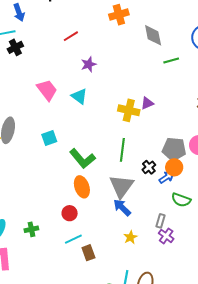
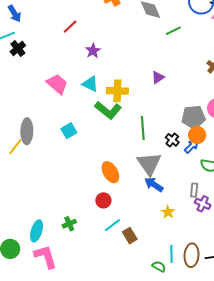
yellow cross: (129, 110) -> (117, 91), moved
green L-shape: (82, 159) -> (108, 110), moved

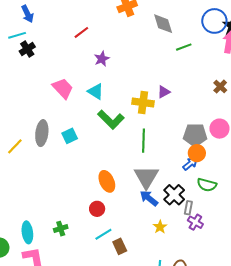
yellow cross: (117, 91) -> (143, 103), moved
gray ellipse: (27, 131) -> (42, 133), moved
black cross: (172, 140) -> (174, 195), moved, size x1.5
cyan ellipse: (37, 231) -> (27, 232), turned -30

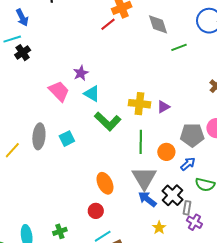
red line: (81, 32) -> (108, 24), moved
purple star: (102, 59) -> (81, 73), moved
purple triangle: (164, 92) -> (163, 107), moved
orange circle: (197, 153) -> (166, 152), moved

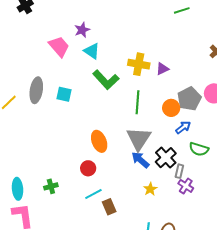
gray pentagon: (192, 135) -> (189, 99), turned -30
cyan square: (67, 139) -> (64, 94), turned 35
orange circle: (166, 152) -> (171, 108), moved

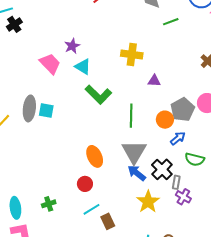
yellow cross: (139, 64) -> (132, 54), moved
purple triangle: (162, 69) -> (154, 81), turned 32
cyan square: (64, 94) -> (46, 110), moved
yellow star: (150, 189) -> (148, 202), size x1.6

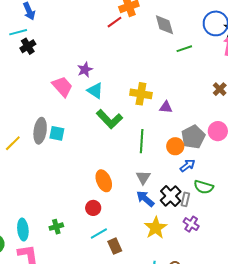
yellow cross: (132, 54) -> (141, 94), moved
gray triangle: (134, 152) -> (143, 177), size x0.6
gray rectangle: (176, 182) -> (185, 199), moved

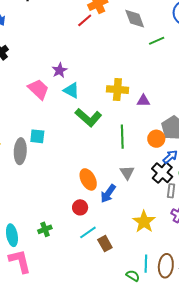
gray ellipse: (40, 131) -> (20, 151), moved
black cross: (171, 196) -> (162, 173), moved
blue arrow: (145, 199) -> (108, 194), moved, turned -90

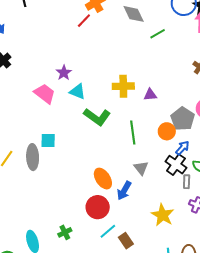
red circle: (80, 207) -> (98, 207), size x1.5

